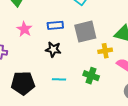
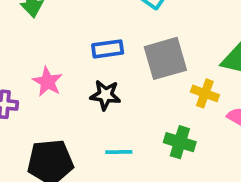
pink star: (24, 29) -> (47, 82), moved
yellow cross: (105, 51) -> (205, 93), turned 32

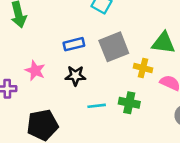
cyan line: (119, 152) -> (97, 106), moved

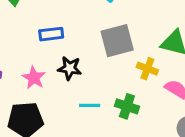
blue rectangle: (74, 44) -> (51, 34), moved
pink star: (35, 71) -> (34, 78), moved

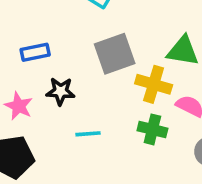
yellow cross: (147, 69) -> (154, 84), size x1.4
green cross: (127, 106) -> (152, 129), moved

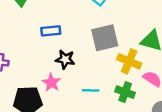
pink star: (19, 106) -> (51, 83), moved
cyan line: (88, 134) -> (91, 90), moved

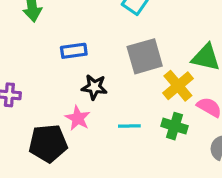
yellow cross: (129, 61) -> (178, 86), turned 30

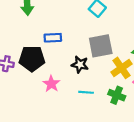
black star: (94, 87) -> (80, 65), moved
black pentagon: (48, 143) -> (32, 59), moved

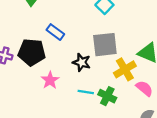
blue rectangle: (53, 38) -> (55, 32), turned 35
green cross: (117, 95) -> (107, 96), moved

